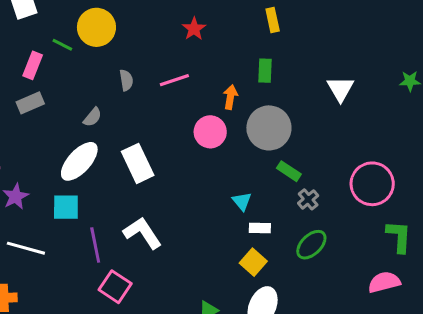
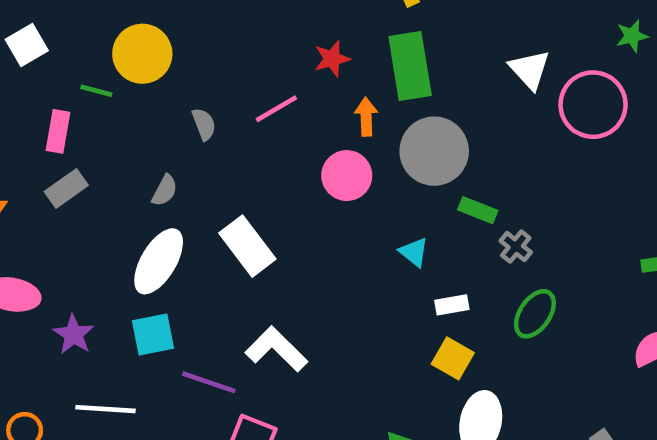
red star: (194, 29) -> (332, 59), moved, turned 30
green rectangle: (265, 71) -> (410, 66), size x1.8
pink circle: (372, 184) -> (593, 105), moved
cyan triangle: (242, 201) -> (414, 252), moved
purple line: (95, 245) -> (209, 382), turned -48

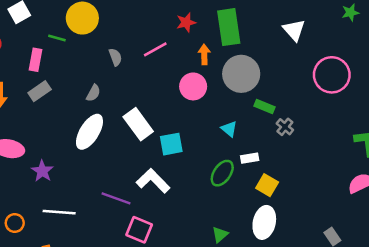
pink circle: (593, 105) -> (332, 75), moved
green ellipse: (535, 314) -> (222, 173), moved
cyan square: (153, 334) -> (171, 144), moved
yellow square: (453, 358) -> (267, 185), moved

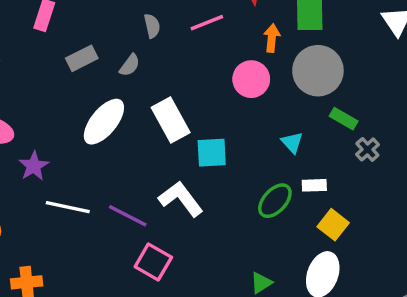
gray rectangle: (40, 91) -> (82, 58), moved
gray semicircle: (93, 93) -> (130, 65), moved
white line: (59, 212) -> (68, 207), moved

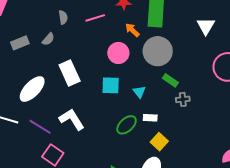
orange arrow: (272, 38) -> (132, 30), turned -56
gray rectangle: (82, 58) -> (20, 43), moved
white ellipse: (104, 122) -> (32, 89), moved
gray cross: (367, 149) -> (183, 99), turned 32
cyan square: (212, 153) -> (111, 85), moved

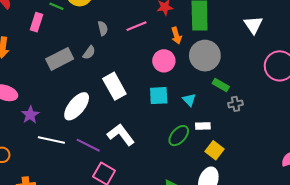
orange arrow: (132, 30) -> (176, 36), turned -147
gray rectangle: (20, 43) -> (60, 59), size x1.4

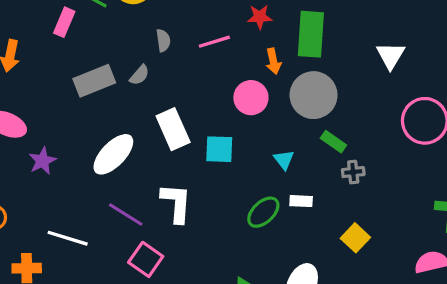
cyan square: (159, 96) -> (219, 149), moved
white L-shape: (121, 135) -> (176, 203), turned 36
white line: (51, 140) -> (68, 238), moved
yellow square: (215, 150) -> (355, 238), moved

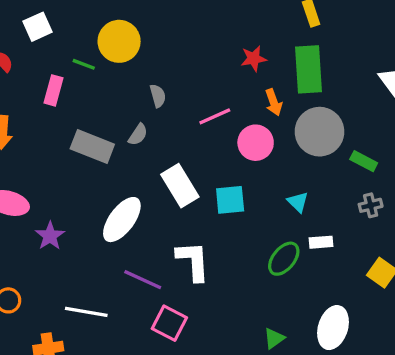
pink line: (214, 42) -> (215, 116), moved
gray rectangle: (94, 81) -> (92, 147), turned 51
green rectangle: (333, 142) -> (364, 161), moved

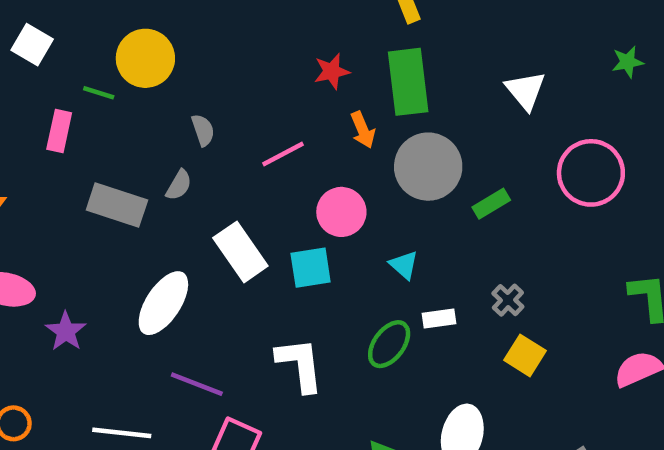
white square: (38, 27) -> (32, 45), turned -32
pink circle: (256, 143) -> (341, 212), moved
green rectangle: (364, 161) -> (491, 204), turned -55
gray cross: (371, 205) -> (508, 300), moved, turned -30
white L-shape: (193, 261) -> (300, 365), moved

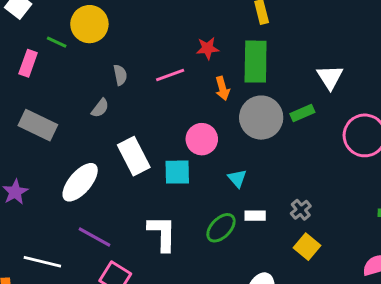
pink line: (283, 154) -> (170, 75), moved
green rectangle: (491, 204) -> (302, 113), moved
gray rectangle: (117, 205) -> (38, 125), moved

